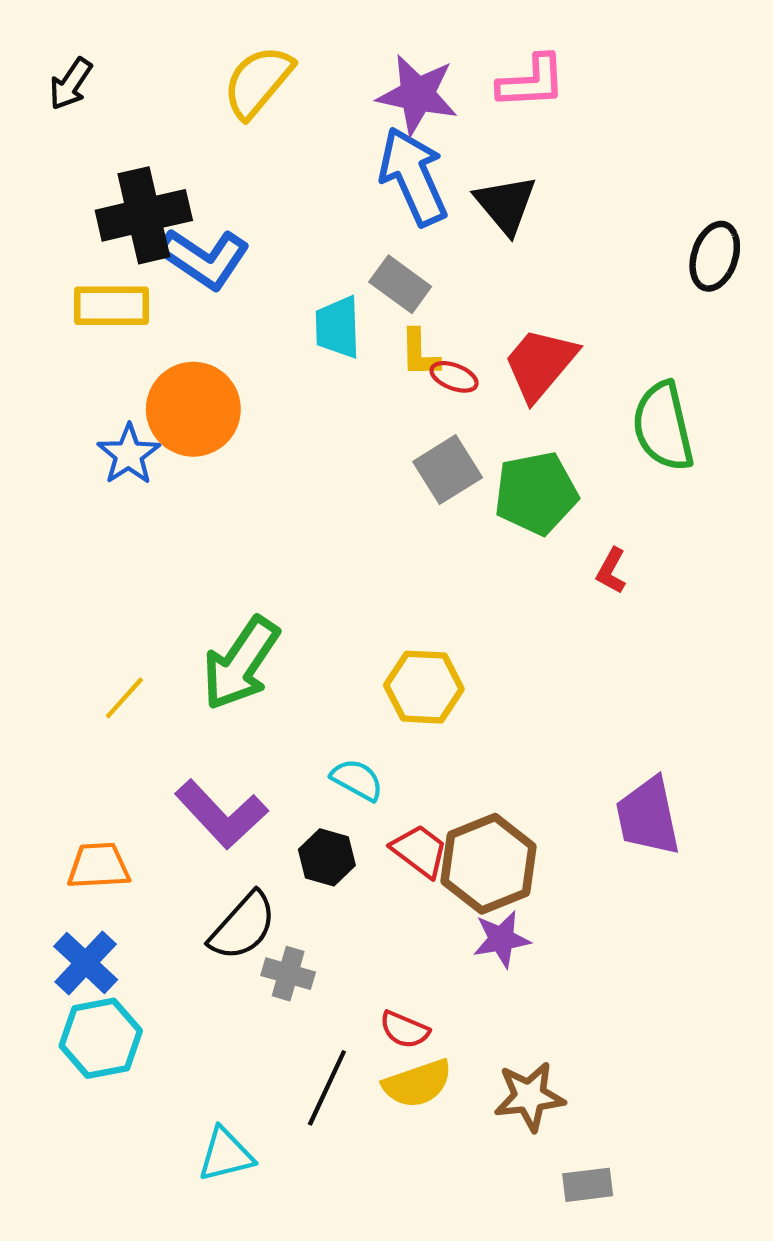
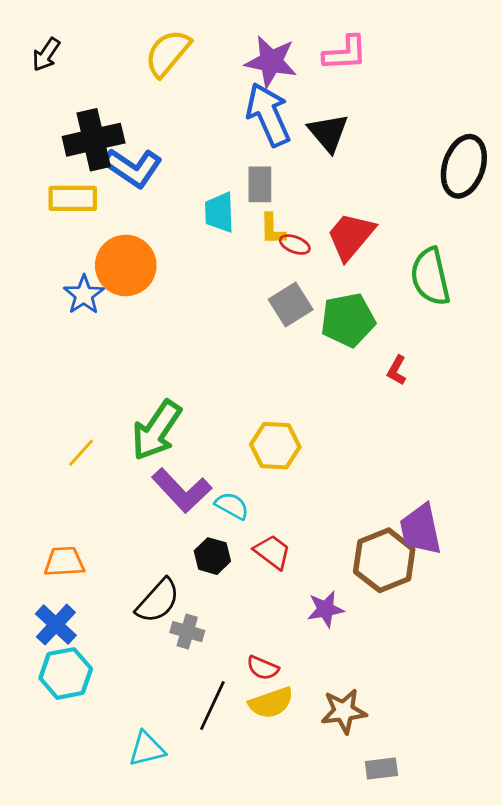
black ellipse: (715, 256) -> (464, 166), size x1.4
gray rectangle: (400, 284) -> (260, 184), turned 54
purple L-shape: (221, 814) -> (182, 490), moved
brown hexagon: (489, 864) -> (384, 560), moved

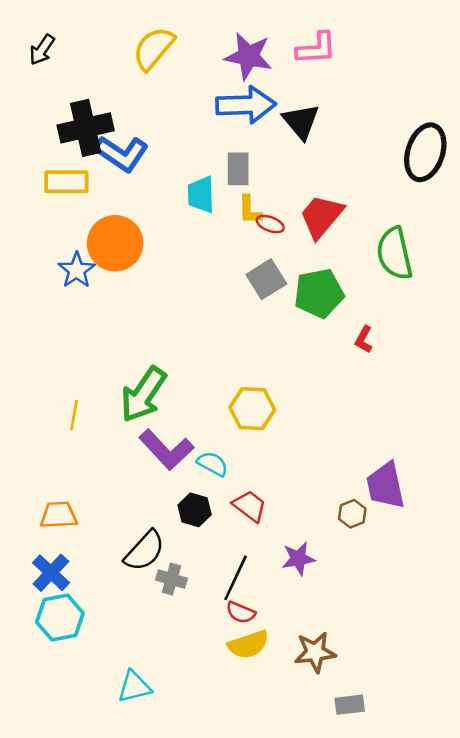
blue arrow: (268, 115) -> (246, 105), turned 112
yellow line: (81, 453) -> (74, 415), turned -32
brown hexagon: (384, 560) -> (352, 514), size x0.5
black line: (212, 706) -> (236, 578), moved

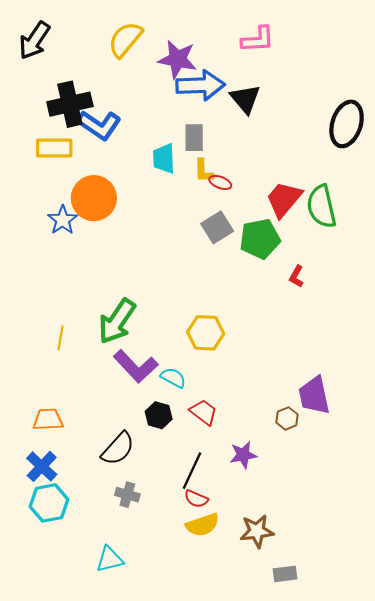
black arrow: (42, 50) -> (34, 40), size x1.5
purple star: (248, 56) -> (177, 59), moved
red trapezoid: (321, 216) -> (284, 199), moved
gray cross: (171, 579) -> (127, 495), moved

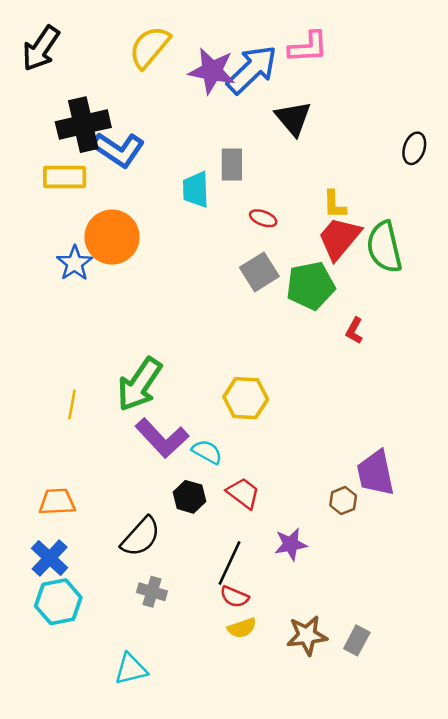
blue arrow: (200, 85) -> (252, 70), moved, turned -42
black ellipse: (347, 124) -> (414, 148), size x0.6
yellow L-shape: (204, 171) -> (334, 205), moved
yellow semicircle: (202, 525) -> (242, 628), size x0.7
gray rectangle: (285, 574) -> (357, 640), moved, turned -55

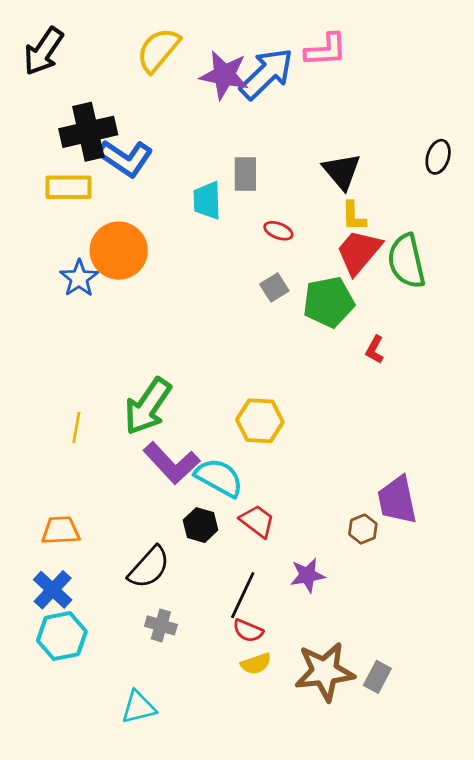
black triangle: (293, 118) -> (342, 171), moved
gray square: (259, 272) -> (274, 288), size x0.7
cyan semicircle: (207, 452) -> (219, 478), size x1.5
brown star: (307, 635) -> (325, 672), size x1.4

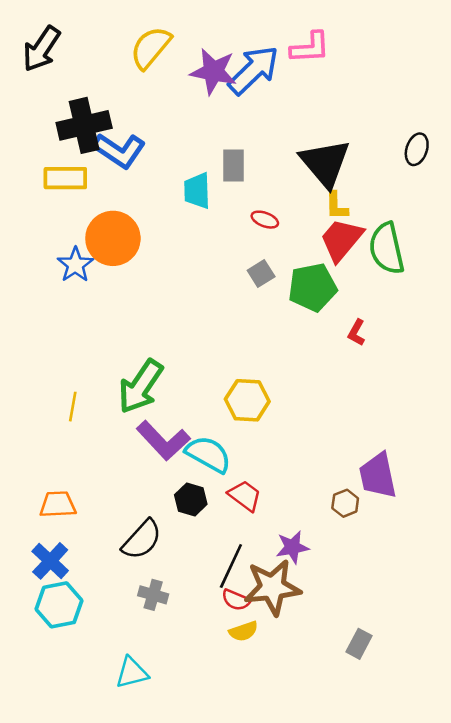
black triangle: (342, 171) -> (325, 163), size x1.4
brown star: (325, 672) -> (272, 587), moved

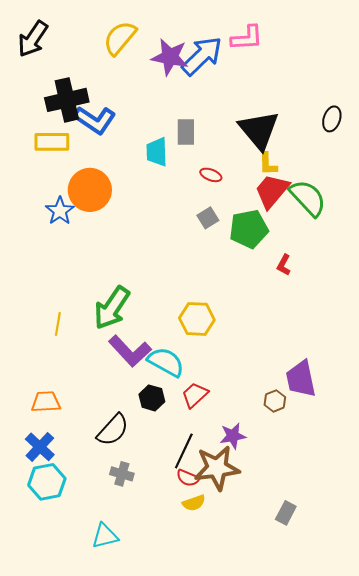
green semicircle: (387, 248) -> (308, 198), turned 150
red trapezoid: (245, 496) -> (195, 395), turned -80

